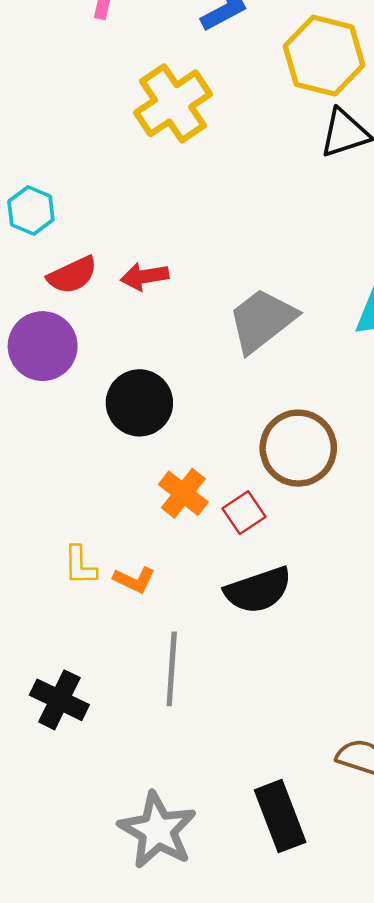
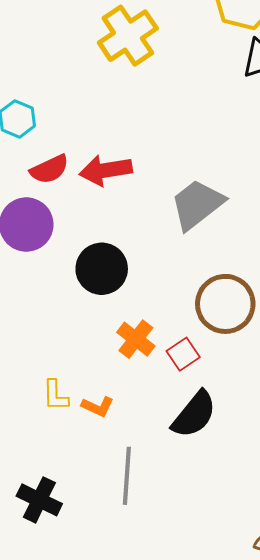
red arrow: (145, 276) -> (106, 170), size x1.4
black semicircle: (258, 590) -> (194, 414), turned -32

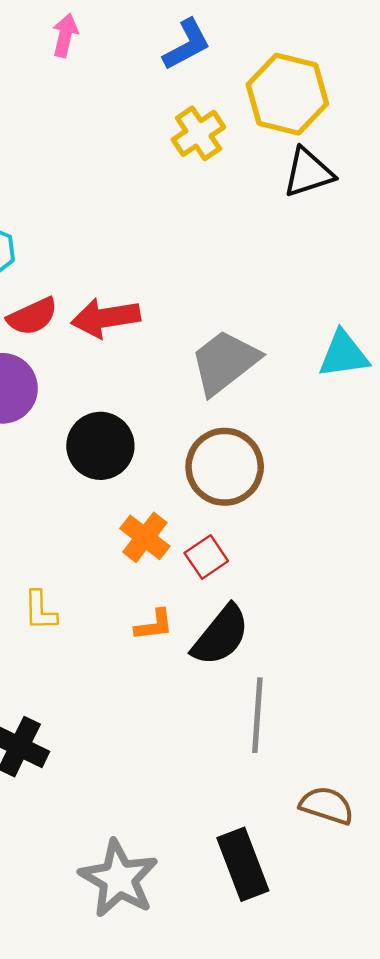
yellow cross: (128, 36) -> (198, 133), moved, size x0.7
brown circle: (225, 304) -> (225, 467), moved
orange L-shape: (98, 406) -> (154, 625), moved, turned -32
gray line: (127, 476) -> (257, 715), moved

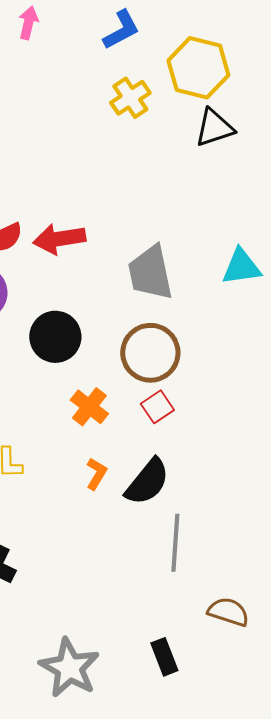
gray trapezoid: (225, 362) -> (150, 273), turned -64
red square: (206, 557) -> (157, 407), moved
orange L-shape: (154, 625) -> (96, 474), turned -52
black rectangle: (243, 864) -> (164, 657), size x0.7

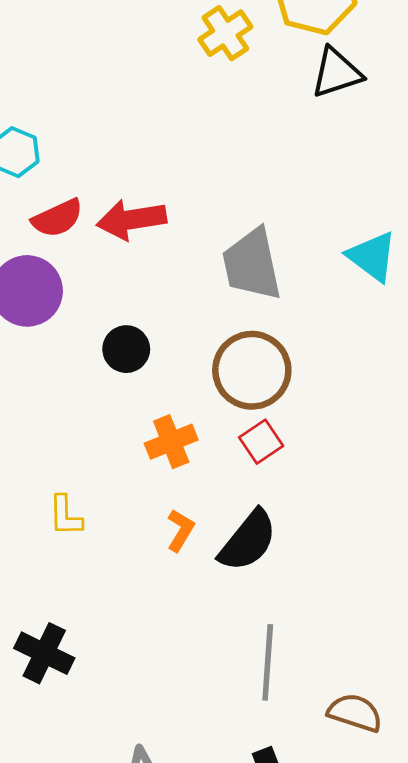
cyan triangle: (241, 267) -> (372, 257), turned 45
black circle: (55, 337) -> (126, 349), size x0.7
orange cross: (89, 407) -> (171, 442), turned 30
gray line: (175, 543) -> (268, 662), moved

